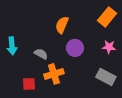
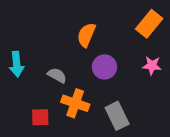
orange cross: (54, 74) -> (75, 103), turned 36
gray rectangle: (106, 77) -> (117, 116), moved, turned 36

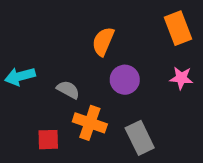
orange rectangle: (149, 24) -> (178, 28), turned -60
cyan arrow: (17, 64) -> (20, 76), turned 80

